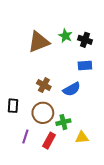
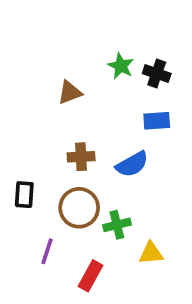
brown triangle: (39, 42) -> (70, 92), moved, size x0.6
brown cross: (44, 85) -> (81, 157), turned -32
red rectangle: (49, 141) -> (90, 276), moved

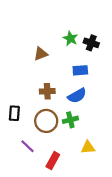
blue rectangle: (157, 121) -> (80, 70), moved
green cross: (117, 225) -> (70, 120), moved
purple line: (47, 251) -> (27, 146), turned -64

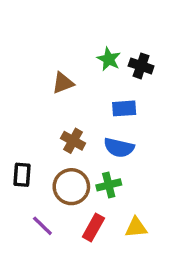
brown cross: (47, 91) -> (73, 141), turned 32
blue semicircle: (77, 96) -> (119, 148), turned 42
red rectangle: (53, 161) -> (93, 227), moved

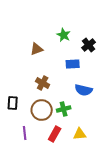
black cross: (141, 66) -> (89, 45), moved, turned 32
blue semicircle: (119, 148) -> (84, 90), moved
purple line: (42, 226) -> (25, 133), turned 40

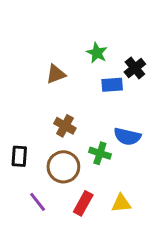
blue rectangle: (73, 64) -> (112, 85), moved
green cross: (64, 109) -> (100, 153), moved, turned 32
purple line: (25, 133) -> (38, 202), turned -32

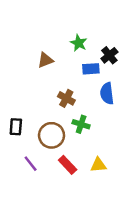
brown cross: (65, 126) -> (66, 98), moved
blue semicircle: (127, 136) -> (107, 93), moved, turned 70
red rectangle: (83, 203) -> (68, 165), turned -72

